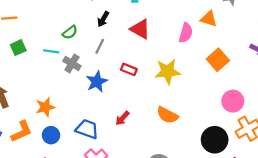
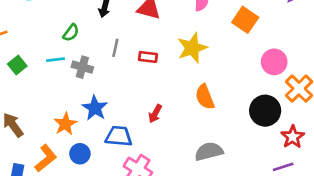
gray line: (100, 46) -> (115, 48), moved
blue star: (97, 82) -> (95, 108), moved
orange semicircle: (167, 115) -> (205, 97), turned 55

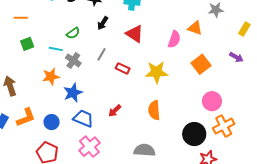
orange star: (65, 124) -> (51, 76), moved

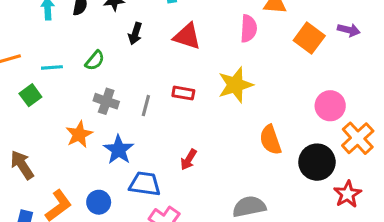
cyan line: (56, 49) -> (52, 67), moved
gray line: (101, 54) -> (146, 106), moved
orange square: (201, 64) -> (309, 38), moved
orange semicircle: (154, 110) -> (270, 140), moved

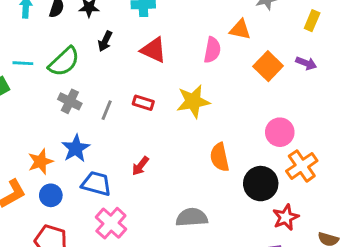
green semicircle: (95, 60) -> (64, 62), size x1.6
orange star: (79, 134) -> (41, 162), moved

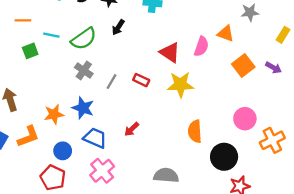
red triangle: (154, 50) -> (170, 52), moved
blue star: (76, 148) -> (83, 108), turned -30
orange cross: (302, 166) -> (272, 140), moved
blue circle: (51, 195) -> (63, 151), moved

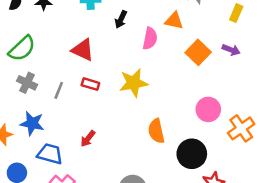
black arrow: (118, 27) -> (121, 19), moved
red triangle: (170, 52) -> (83, 50), moved

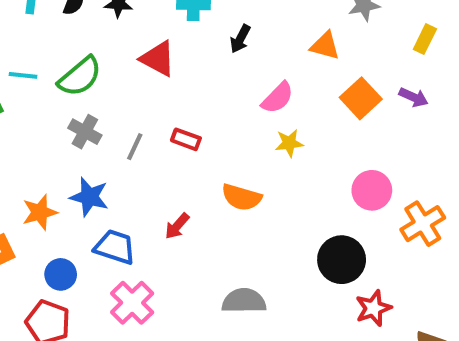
pink semicircle: (150, 38) -> (278, 98), moved, turned 30
red triangle: (83, 50) -> (158, 59), moved
yellow star: (134, 83) -> (289, 143), moved, size x0.6
orange semicircle: (156, 131) -> (242, 197), moved, turned -65

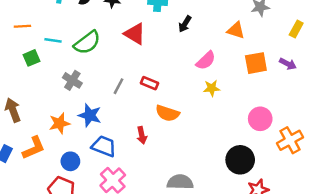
orange square: (361, 98) -> (256, 63), turned 30
gray cross: (85, 132) -> (72, 80), moved
orange semicircle: (242, 197) -> (167, 113), moved
red arrow: (177, 226) -> (142, 135), turned -56

